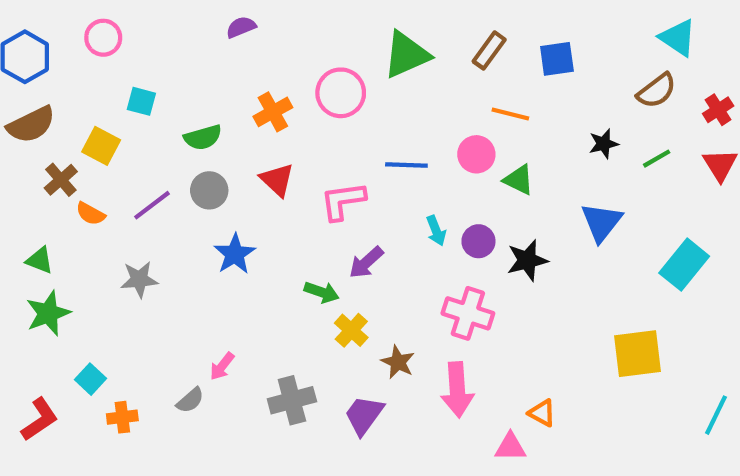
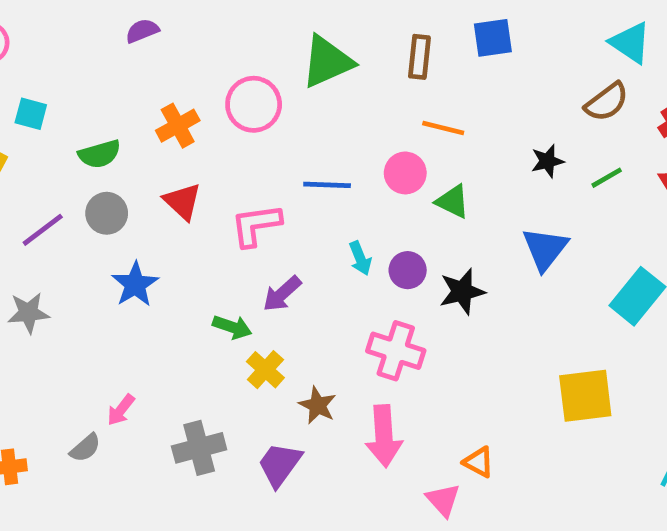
brown rectangle: (489, 50) -> (419, 57), turned -30
blue square: (557, 59) -> (493, 38), moved
pink triangle: (510, 447) -> (443, 500), turned 48

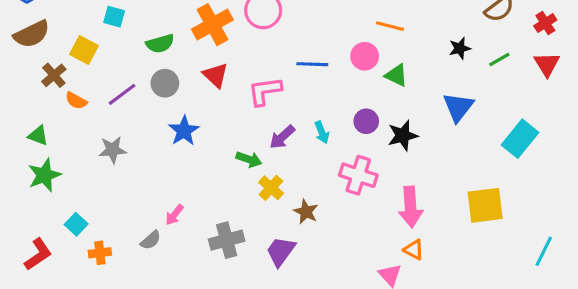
orange cross: (178, 126) -> (212, 25), size x1.4
cyan arrow: (360, 258) -> (322, 132), moved
pink arrow: (384, 436) -> (411, 207), moved

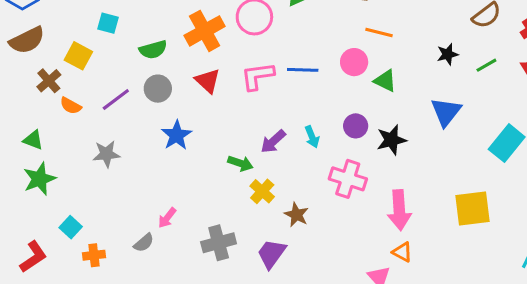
pink L-shape: (265, 91) -> (258, 76), moved

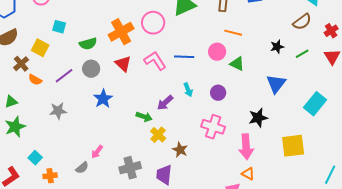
pink L-shape: (258, 76) -> (155, 61), turned 65
cyan arrow: (312, 137) -> (188, 90), moved
green triangle: (33, 140) -> (11, 102), turned -40
black star: (391, 140) -> (258, 118), moved
purple trapezoid: (272, 254) -> (164, 175), turned -30

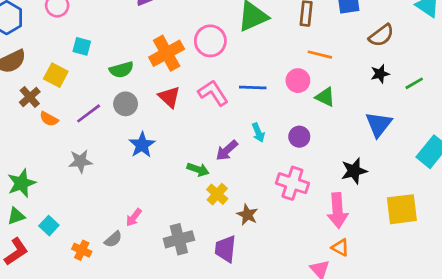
brown semicircle: (302, 22) -> (381, 35), moved
green triangle: (11, 102) -> (16, 216), moved
orange cross: (50, 176) -> (82, 250), moved, turned 32

